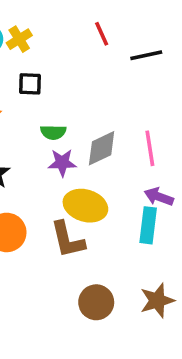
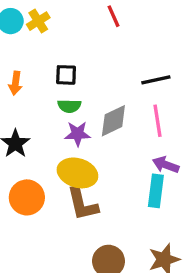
black line: (146, 55) -> (156, 80), moved
black square: (30, 84) -> (66, 75), moved
yellow ellipse: (85, 206) -> (77, 173), moved

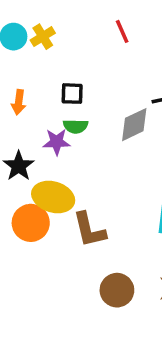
gray diamond: (113, 121) -> (134, 125), moved
purple star: (77, 134) -> (57, 142), moved
yellow ellipse: (77, 173) -> (53, 197), moved

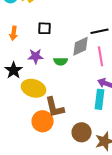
green semicircle: (76, 126) -> (61, 61), moved
orange circle: (31, 223) -> (43, 121), moved
brown circle: (117, 290) -> (82, 132), moved

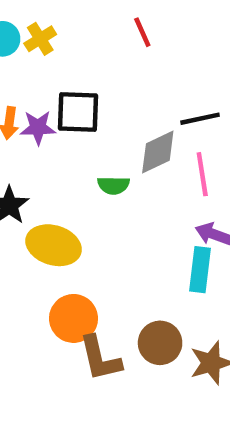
black square: (45, 28) -> (78, 112), size x1.5
purple star: (36, 56) -> (38, 128), moved
brown L-shape: (55, 107) -> (100, 358), moved

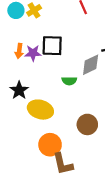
brown circle: (160, 343) -> (87, 124), moved

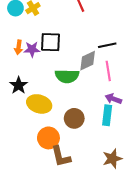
green semicircle: (69, 81) -> (67, 76), size x1.6
brown circle: (87, 124) -> (74, 118), moved

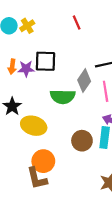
gray diamond: (88, 61) -> (84, 81), turned -30
brown circle: (74, 118) -> (82, 141), moved
brown L-shape: (61, 157) -> (37, 178), moved

